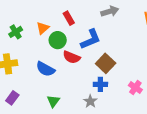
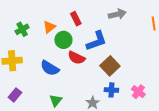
blue cross: (100, 84) -> (111, 90), moved

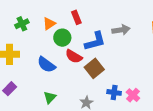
gray arrow: (117, 14) -> (121, 30), moved
brown square: (110, 66) -> (94, 68), moved
blue cross: (111, 90) -> (114, 92), moved

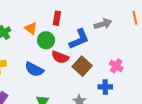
red rectangle: (76, 17) -> (57, 18), turned 40
orange triangle: (49, 24) -> (31, 28), turned -40
pink cross: (133, 95) -> (116, 66), moved

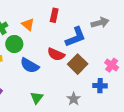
green circle: (46, 40) -> (14, 44), moved

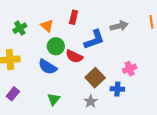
green circle: (14, 44) -> (56, 46), moved
brown square: (78, 64) -> (95, 78), moved
pink cross: (112, 65) -> (130, 69), turned 32

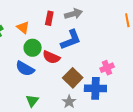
gray arrow: (119, 26) -> (73, 14), moved
blue cross: (117, 89) -> (95, 88), size x1.5

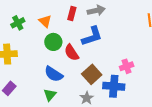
red semicircle: (51, 57) -> (72, 53), turned 30
blue semicircle: (25, 69) -> (54, 74), moved

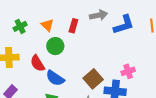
red rectangle: (72, 13) -> (73, 26), moved
blue L-shape: (92, 36) -> (124, 25), moved
red semicircle: (72, 53) -> (37, 63), moved

